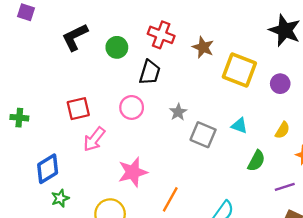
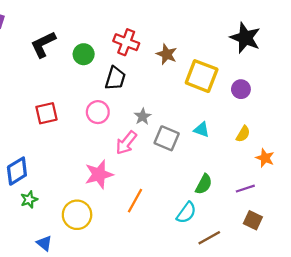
pink arrow: (94, 139) -> (126, 143), moved
green semicircle: (256, 161) -> (204, 184), moved

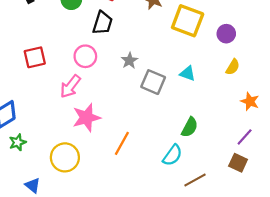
yellow semicircle: (243, 134) -> (233, 67), moved
pink arrow: (126, 143) -> (70, 86), moved
purple line: (245, 189) -> (245, 137), moved, turned -30

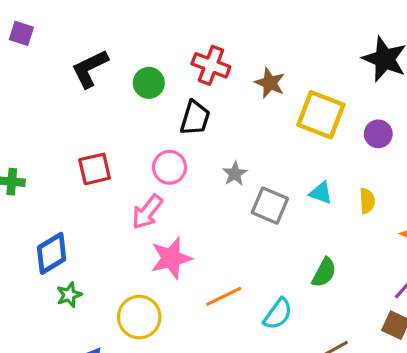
yellow semicircle: (233, 67) -> (367, 201), moved, turned -35
orange line: (122, 143) -> (224, 296), turned 35
cyan semicircle: (172, 155) -> (278, 314), moved

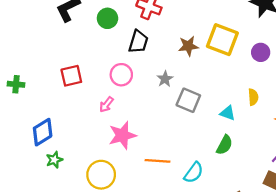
brown star: (270, 83) -> (188, 46), moved, turned -30
cyan triangle: (321, 193) -> (228, 113), moved
pink arrow: (147, 212) -> (106, 104), size x0.7
orange line: (224, 296) -> (157, 161), turned 30

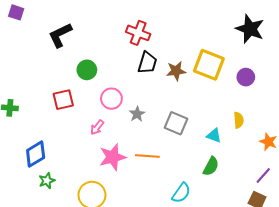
green circle: (107, 18) -> (87, 70), moved
black trapezoid: (138, 42) -> (147, 63), moved
gray star: (165, 79) -> (137, 114), moved
orange line: (157, 161) -> (147, 156), moved

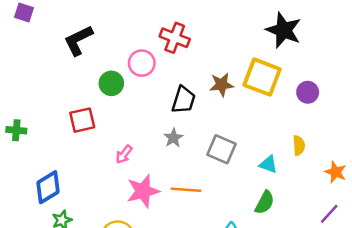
black star: (250, 29) -> (284, 30), moved
black trapezoid: (147, 63) -> (184, 100), moved
pink circle: (111, 99) -> (142, 63), moved

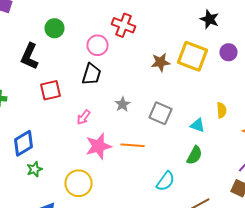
black star: (284, 30) -> (210, 19), size x0.7
black L-shape: (78, 40) -> (30, 56), moved, turned -40
green circle: (111, 83) -> (54, 28), moved
purple circle: (308, 92) -> (228, 52), moved
black trapezoid: (184, 100) -> (92, 74), moved

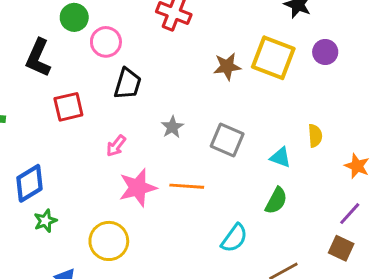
pink circle: (98, 45) -> (106, 42), moved

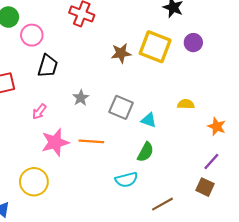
yellow semicircle: (315, 136) -> (186, 104), turned -84
cyan triangle: (280, 157) -> (149, 120), moved
green semicircle: (276, 201) -> (145, 152), moved
cyan semicircle: (234, 238) -> (126, 180), turned 40

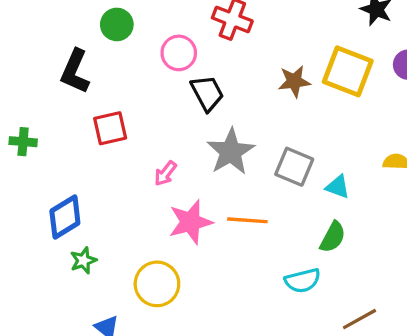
pink circle: (32, 35) -> (179, 53), moved
black trapezoid: (48, 66) -> (207, 93), moved, turned -45
gray star: (81, 98) -> (231, 152), size x1.8

